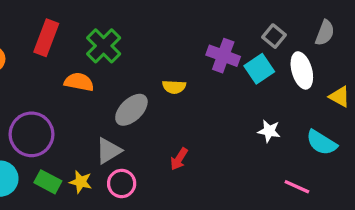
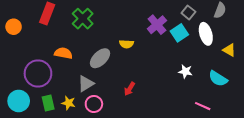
purple cross: (223, 56) -> (157, 25), turned 30
orange semicircle: (79, 82) -> (63, 53), moved
green rectangle: (48, 182) -> (48, 103), turned 49

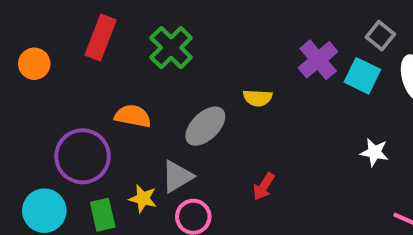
cyan square: (179, 33) -> (362, 76), turned -30
yellow star: (68, 103) -> (143, 199), moved

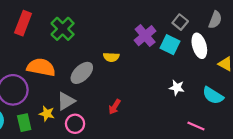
orange semicircle: (133, 116) -> (41, 67), size x1.4

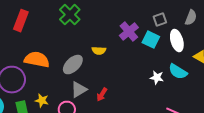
gray square: (180, 22) -> (160, 20), turned 32
green cross: (63, 29) -> (70, 15), moved
cyan semicircle: (213, 96) -> (178, 72), moved
gray triangle: (66, 101) -> (79, 90), moved

